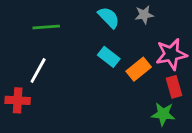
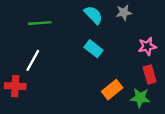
pink star: (171, 54) -> (147, 46), size x0.7
orange rectangle: (139, 69) -> (112, 90), moved

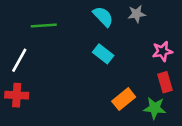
white line: (33, 60) -> (19, 60), moved

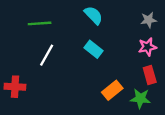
gray star: (137, 14) -> (149, 20), moved
white line: (19, 60) -> (47, 55), moved

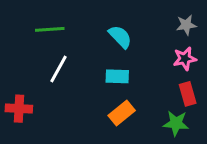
cyan semicircle: (93, 15) -> (120, 37), moved
cyan rectangle: (93, 49) -> (117, 76), moved, turned -36
orange rectangle: (112, 90) -> (122, 113), moved

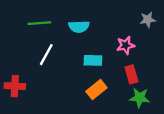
cyan semicircle: (120, 37) -> (79, 27), moved, turned 132
pink star: (185, 59) -> (126, 45), moved
red rectangle: (188, 94) -> (131, 74), moved

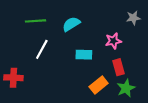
cyan semicircle: (79, 27) -> (71, 24), turned 150
orange rectangle: (96, 90) -> (99, 85), moved
green star: (140, 98) -> (126, 88), turned -30

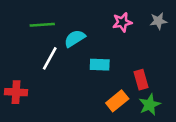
cyan semicircle: (71, 24) -> (75, 38), moved
pink star: (113, 41) -> (122, 22), moved

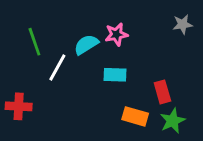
pink star: (122, 22) -> (116, 34), moved
green line: (42, 25) -> (34, 42), moved, turned 75
orange rectangle: (117, 101) -> (135, 116), turned 55

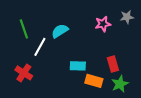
pink star: (116, 34) -> (103, 24), moved
cyan rectangle: (115, 75) -> (78, 66), moved
red cross: (19, 106) -> (24, 73), moved, turned 30

